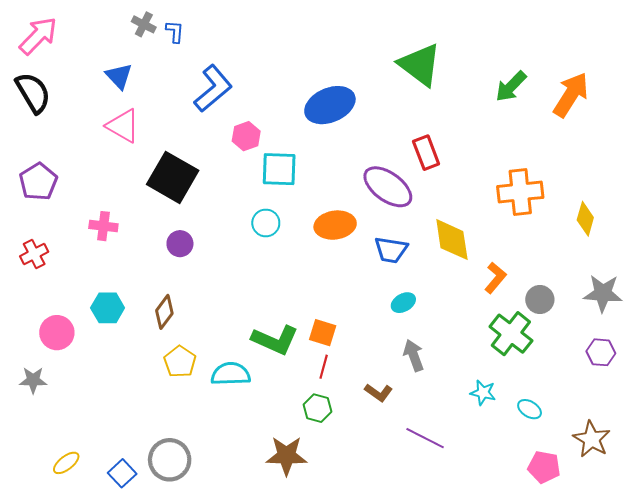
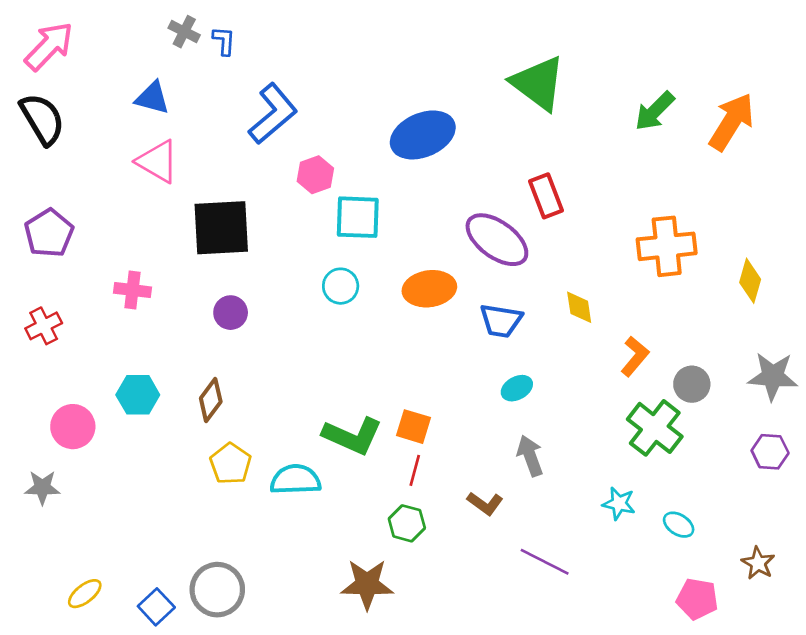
blue triangle: (119, 76) -> (152, 98), turned -32
black square: (173, 177) -> (221, 228), turned -33
yellow diamond: (452, 240) -> (579, 307), size x0.6
brown star: (592, 439) -> (758, 563), size x0.7

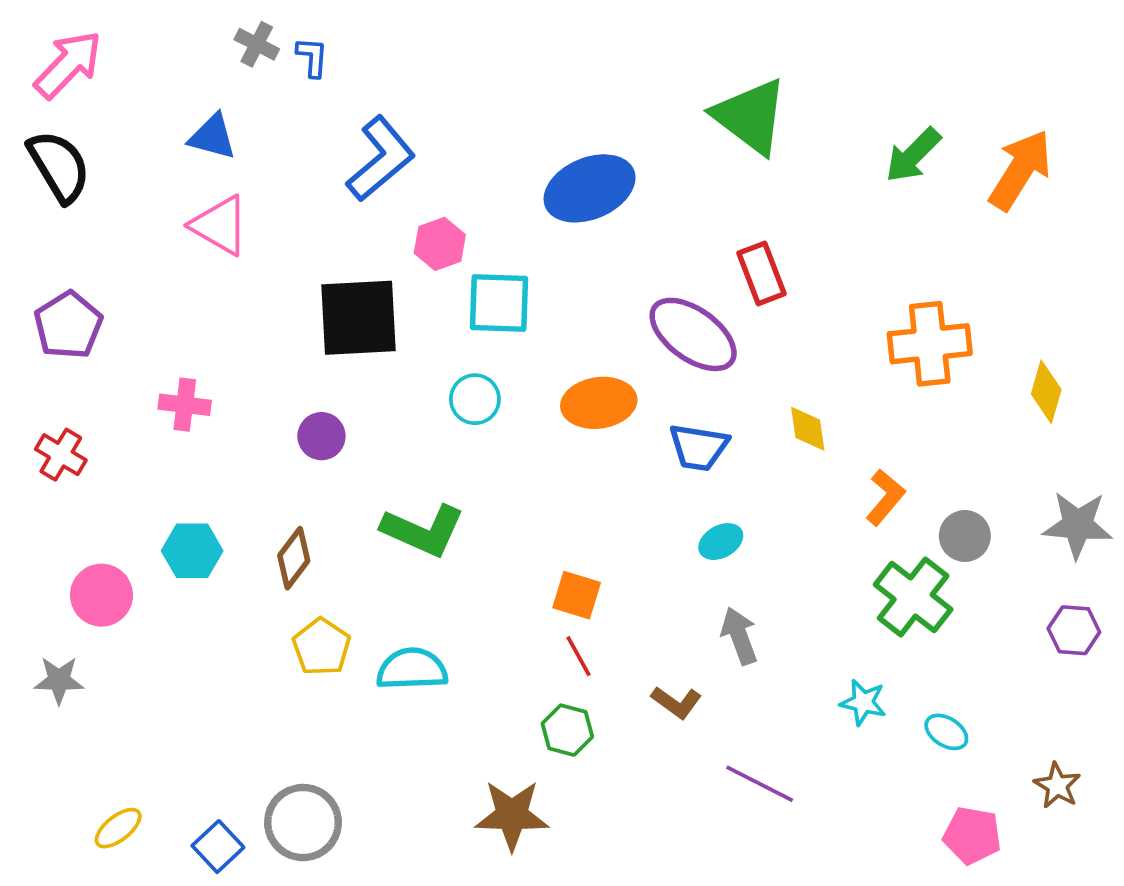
black square: (221, 228) -> (358, 318), moved
red cross: (44, 326) -> (61, 455), turned -32
green L-shape: (352, 436) -> (423, 530), moved
red line: (415, 470) -> (578, 656), turned -44

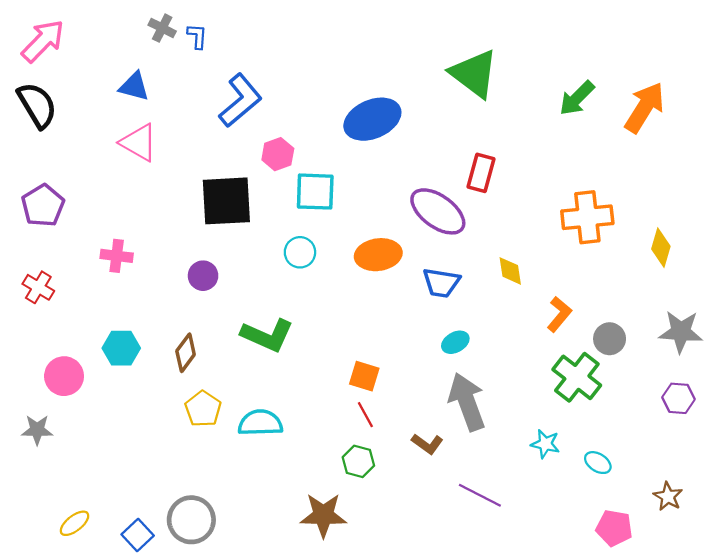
red rectangle: (761, 273) -> (481, 173), turned 36
gray arrow: (739, 636) -> (467, 402), size x1.6

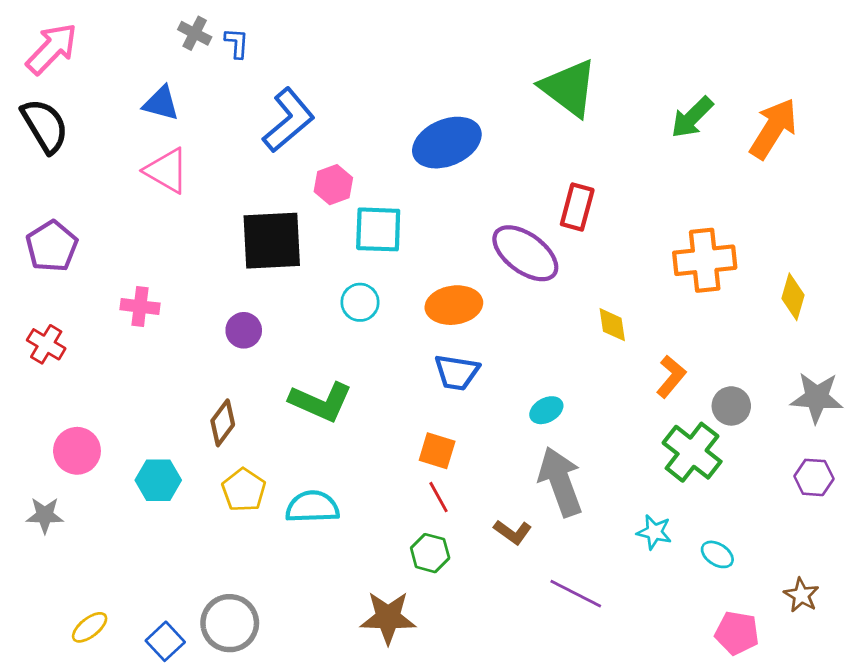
blue trapezoid: (441, 283) -> (457, 372), moved
cyan hexagon: (121, 348) -> (158, 480), moved

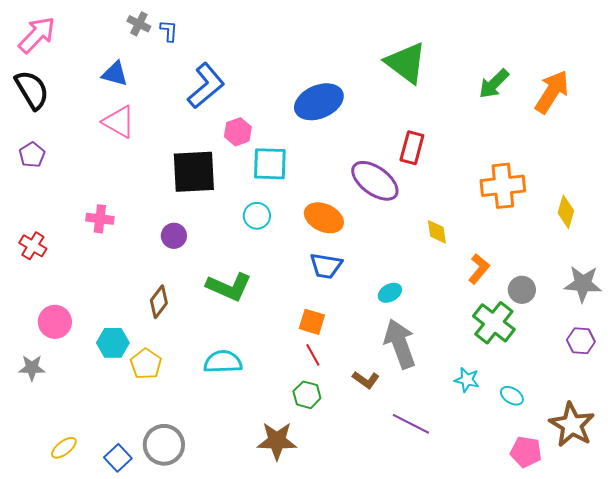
purple pentagon: (52, 246) -> (32, 155), moved, size x0.7
orange ellipse: (454, 305) -> (324, 218), turned 33
yellow pentagon: (244, 490) -> (146, 364), moved
brown star: (801, 595) -> (572, 425), size x1.8

